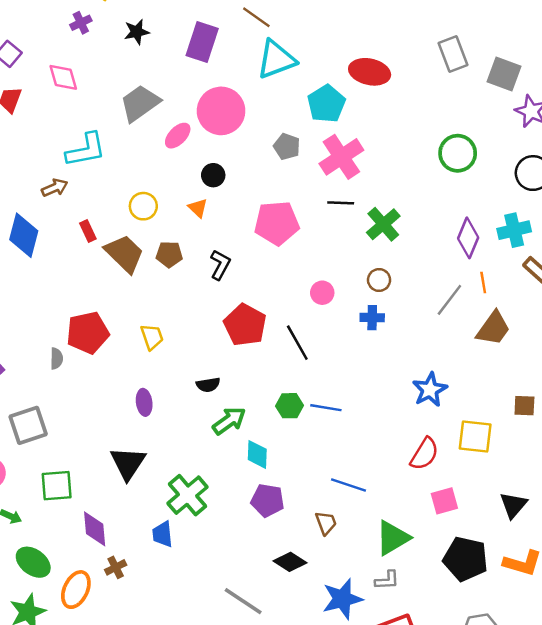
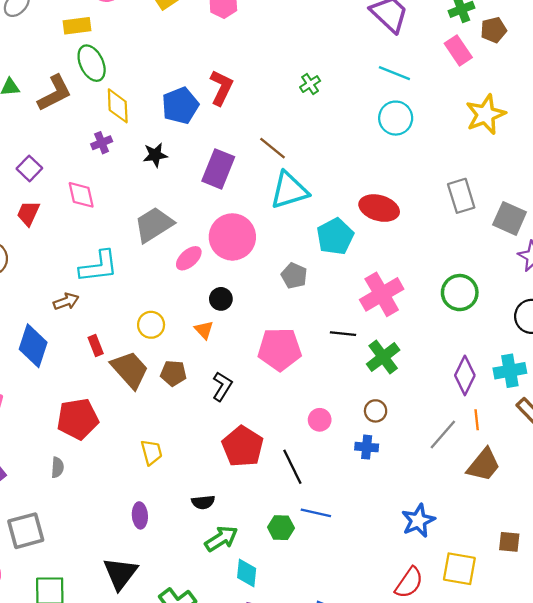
pink cross: (341, 157) -> (382, 294), moved
red pentagon: (88, 333) -> (78, 419), moved
blue line: (326, 408) -> (316, 513), moved

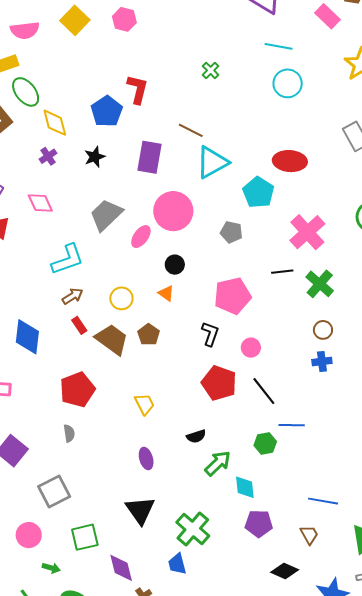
brown arrow: (66, 301) -> (72, 296), moved
brown pentagon: (173, 373) -> (149, 335), turned -30
black L-shape: (222, 386) -> (210, 334), moved
pink circle: (320, 420) -> (251, 348), moved

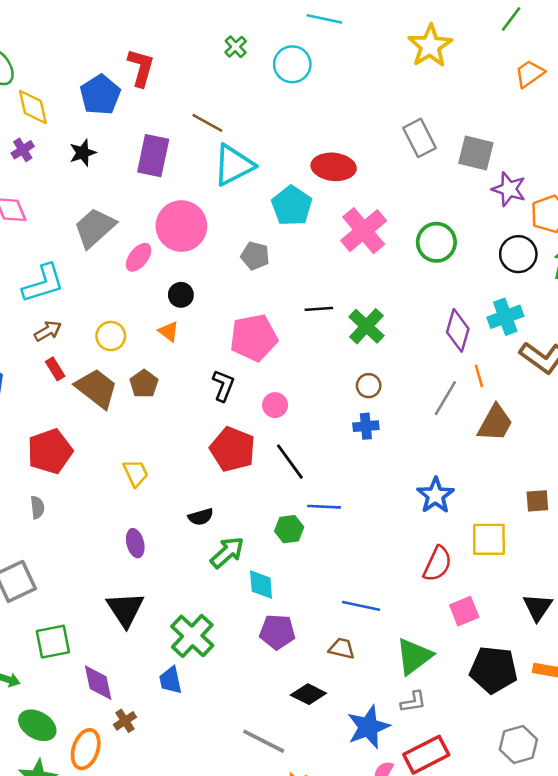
cyan circle: (288, 83) -> (292, 64), moved
pink cross: (307, 232) -> (364, 231), moved
brown trapezoid: (309, 535) -> (342, 648), turned -50

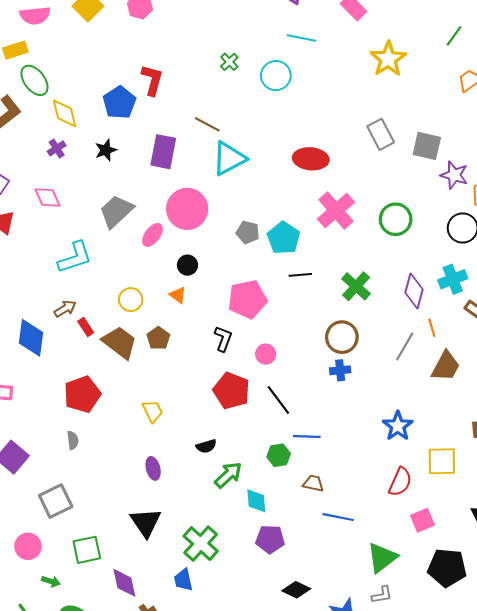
cyan pentagon: (292, 206) -> (284, 238), moved
green cross: (366, 326) -> (356, 286), moved
brown arrow: (48, 331) -> (65, 309), moved
brown circle: (369, 386) -> (342, 337), size x1.6
brown trapezoid: (342, 648) -> (313, 483), moved

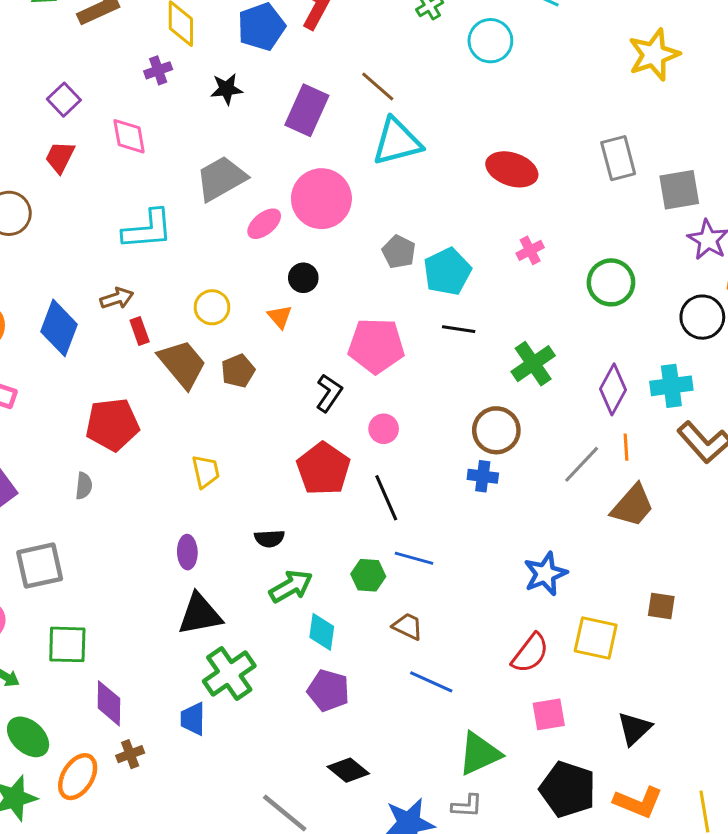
gray square: (427, 146) -> (679, 190), turned -36
pink cross: (336, 211) -> (530, 250), size x0.5
black triangle: (146, 523) -> (200, 614), moved, turned 40

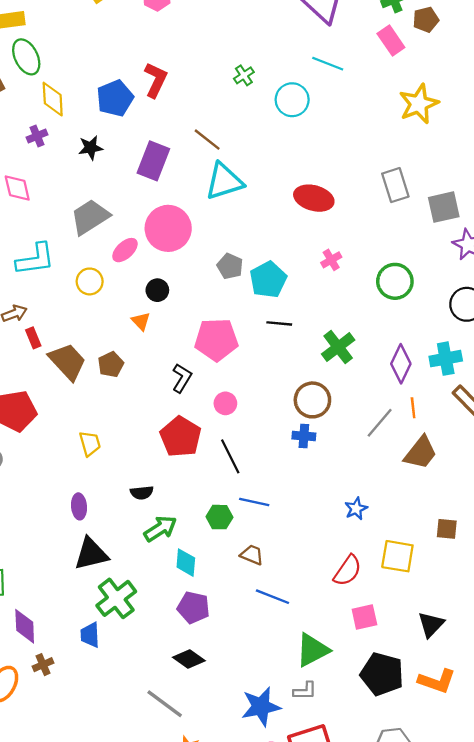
yellow circle: (212, 307) -> (90, 281), moved
blue star: (545, 574) -> (356, 509), size x0.7
black diamond: (348, 770) -> (189, 659), moved

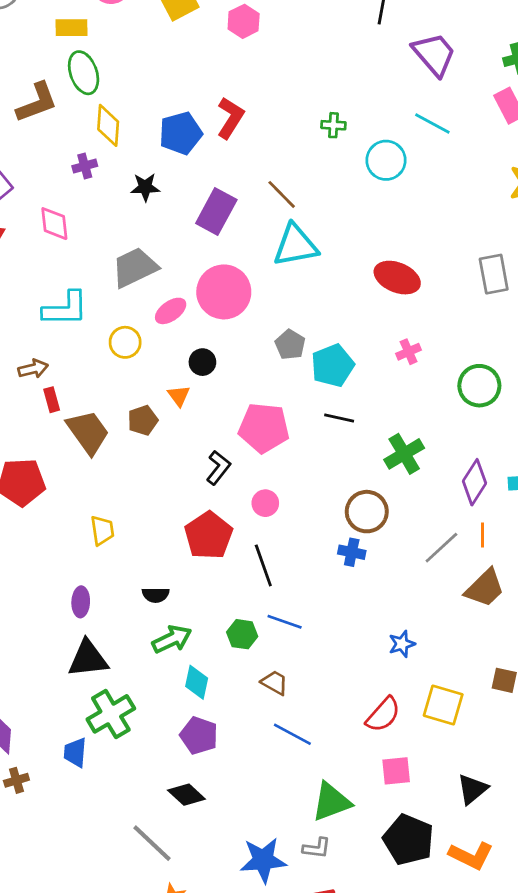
green cross: (244, 75) -> (333, 125), turned 30
brown pentagon: (111, 365) -> (143, 420), moved

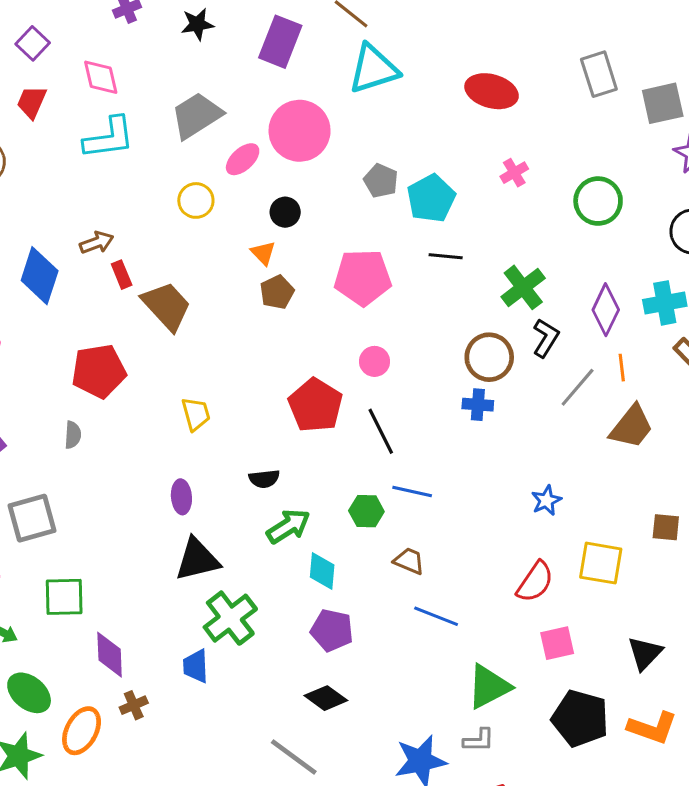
cyan L-shape: (65, 309) -> (109, 138), moved
brown pentagon: (143, 420) -> (277, 292), moved
black L-shape: (218, 468) -> (546, 338), moved

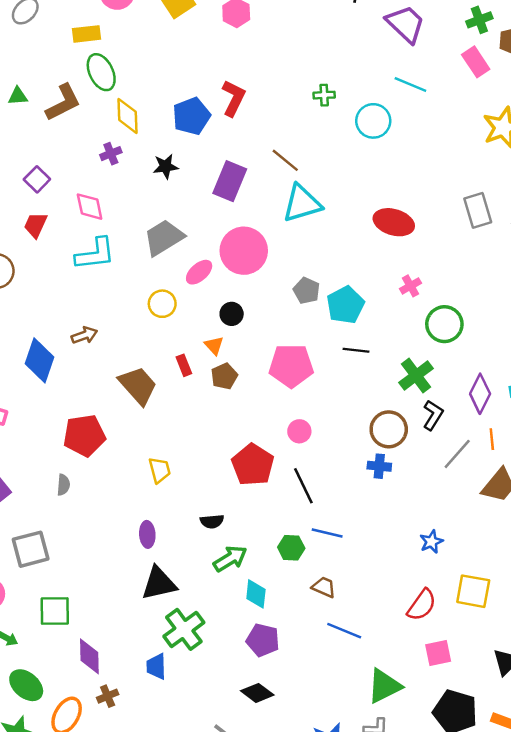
green circle: (598, 201) -> (444, 324), moved
red rectangle: (122, 275) -> (184, 365), moved

